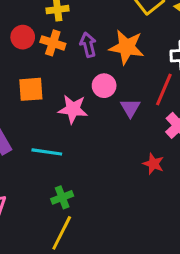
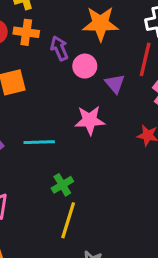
purple arrow: (88, 45) -> (59, 48), moved
pink star: (73, 109) -> (90, 120), moved

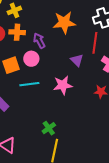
pink circle: (85, 66) -> (31, 59), moved
cyan line: (39, 142) -> (29, 84), moved

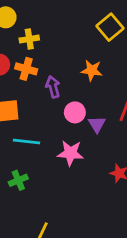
orange star: (64, 23) -> (92, 70), size x0.7
pink circle: (31, 59) -> (75, 112), moved
green cross: (49, 128) -> (18, 180), moved

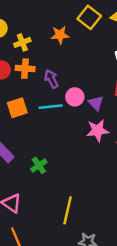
orange star: (92, 70) -> (60, 35), moved
cyan line: (27, 141) -> (51, 107), moved
pink star: (71, 153) -> (98, 130), moved

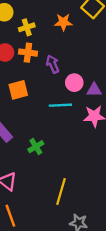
purple triangle: (96, 103) -> (94, 90), turned -49
cyan line: (51, 107) -> (60, 105), moved

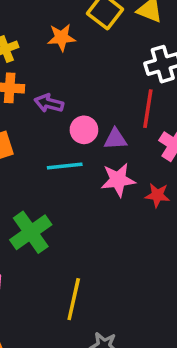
purple arrow: (53, 64) -> (49, 103), turned -48
green cross: (36, 147) -> (31, 232), size x1.6

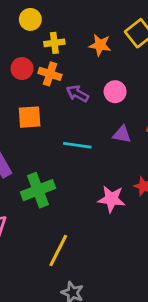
pink circle: (84, 130) -> (115, 92), moved
pink star: (118, 180) -> (111, 199), moved

